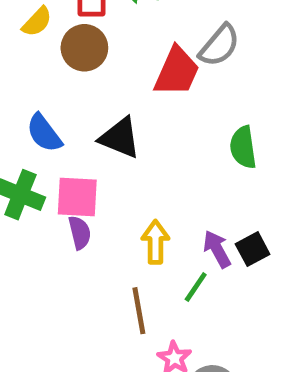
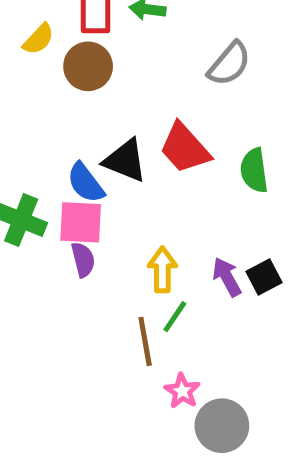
red trapezoid: (177, 71) -> (185, 148), moved, turned 114
blue semicircle: (44, 133) -> (86, 183), moved
green line: (196, 287) -> (175, 317), moved

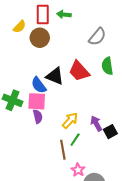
green semicircle: (254, 170) -> (107, 66), moved
yellow arrow: (162, 270) -> (70, 120), turned 42
black square: (264, 277) -> (110, 132), moved

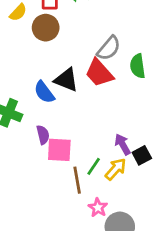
gray semicircle: (97, 37) -> (109, 48), moved
pink square: (37, 101) -> (59, 150), moved
yellow arrow: (70, 120) -> (116, 169), moved

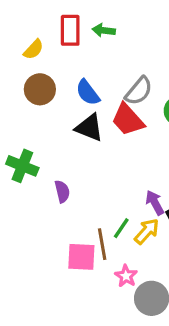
brown circle: (46, 28) -> (40, 89), moved
blue semicircle: (44, 92) -> (88, 93), moved
pink square: (59, 150) -> (81, 257), moved

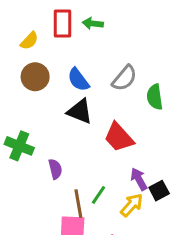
red trapezoid: (128, 120) -> (119, 137), moved
green line: (121, 228) -> (99, 195), moved
brown line: (102, 244) -> (78, 204), moved

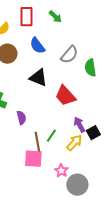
green arrow: (93, 23) -> (55, 17), moved, turned -144
blue semicircle: (78, 80) -> (37, 46), moved

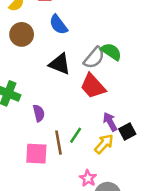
gray semicircle: (69, 55) -> (94, 58), moved
green semicircle: (90, 68) -> (111, 52), moved, turned 132
pink square: (33, 159) -> (36, 154), moved

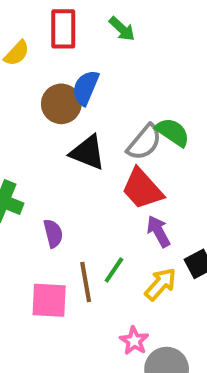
blue semicircle: (58, 25) -> (86, 88), turned 60
brown circle: (22, 34) -> (61, 104), moved
purple arrow: (110, 122) -> (158, 231), moved

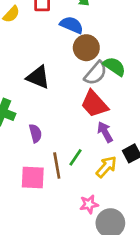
blue semicircle: (86, 88) -> (72, 25), moved, turned 90
brown circle: (61, 104) -> (86, 48), moved
black triangle: (88, 152) -> (38, 77), moved
pink star: (134, 341) -> (89, 204), turned 30

